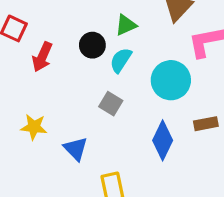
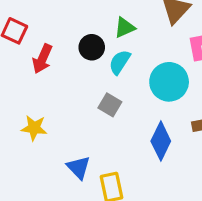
blue triangle: (76, 149) -> (79, 167), moved

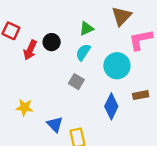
black circle: (92, 47) -> (52, 42), moved
yellow star: (34, 128) -> (24, 107), moved

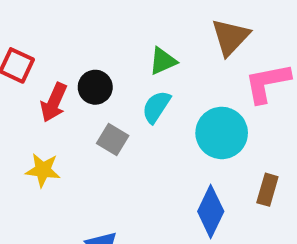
gray square: (76, 82) -> (113, 140), moved
brown rectangle: (141, 95) -> (267, 190), turned -63
yellow star: (24, 107) -> (43, 170), moved

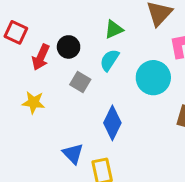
blue diamond: (211, 211) -> (112, 123), moved

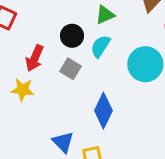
black circle: (69, 47) -> (72, 36), moved
red arrow: (41, 57) -> (35, 58), moved

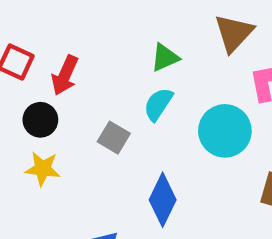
black circle: (72, 36) -> (40, 120), moved
red arrow: (35, 58) -> (65, 75), moved

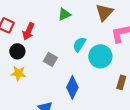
green triangle: (165, 58) -> (64, 14), moved
cyan semicircle: (158, 104) -> (79, 44), moved

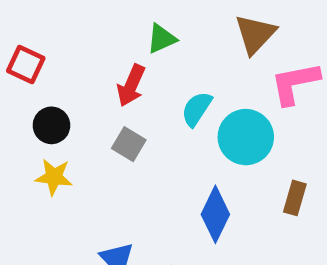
red arrow: (28, 31) -> (131, 86), moved
blue diamond: (72, 87) -> (215, 214), moved

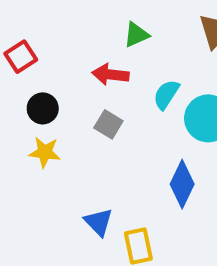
red square: (26, 64) -> (21, 57), turned 32
red arrow: (131, 86) -> (110, 75), turned 72

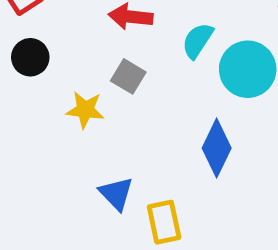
black circle: (43, 108) -> (30, 57), moved
yellow star: (45, 152) -> (85, 110), moved

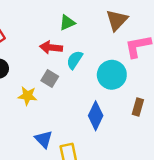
cyan semicircle: (198, 41) -> (75, 60), moved

